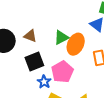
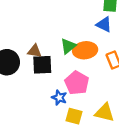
orange ellipse: (76, 44) -> (85, 50), turned 70
black square: (34, 62) -> (42, 65), moved, turned 30

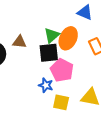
orange ellipse: (85, 50) -> (68, 38), turned -55
black square: (42, 65) -> (49, 53), moved

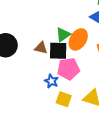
brown triangle: (19, 42) -> (41, 48), moved
pink pentagon: (62, 70) -> (68, 69), turned 30

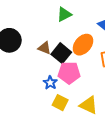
green triangle: (63, 35) -> (64, 14), moved
black square: (58, 51) -> (61, 53), turned 30

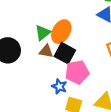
green triangle: (64, 14) -> (43, 33), moved
orange ellipse: (83, 45) -> (61, 32), moved

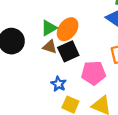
black square: (65, 53) -> (68, 51), turned 30
pink pentagon: (77, 72) -> (93, 73), moved

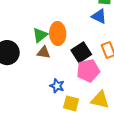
orange ellipse: (68, 29) -> (58, 34), turned -30
black square: (68, 51) -> (81, 52), moved

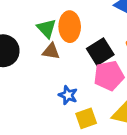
green triangle: (40, 35) -> (47, 28), turned -35
yellow square: (71, 103) -> (86, 118), turned -35

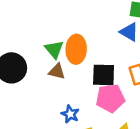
black square: (100, 52) -> (104, 75), turned 30

